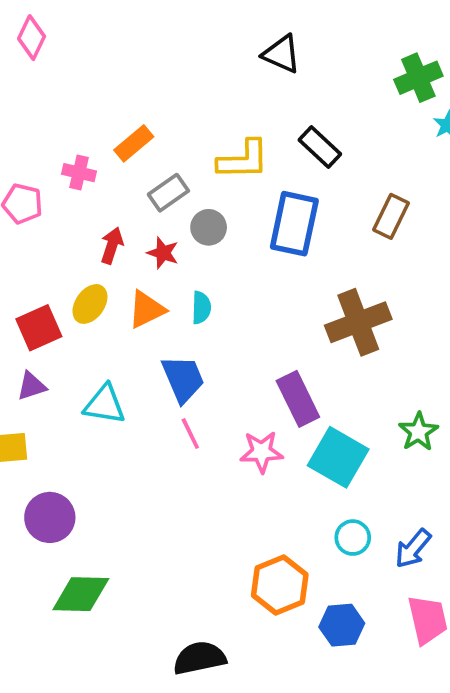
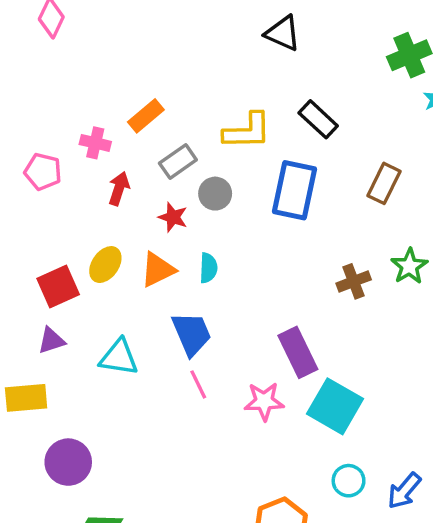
red arrow: (112, 246) -> (119, 189), moved
brown cross: (358, 322) -> (354, 281), size x0.6
green star: (418, 432) -> (409, 266), moved

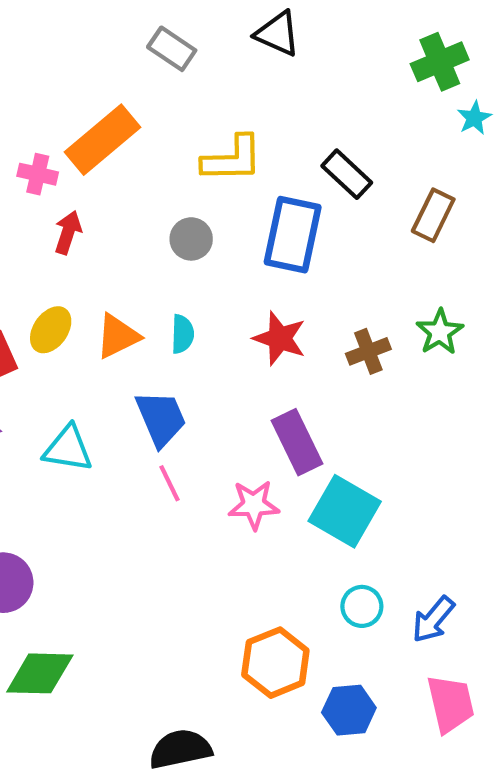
orange rectangle: (146, 116) -> (103, 140), size x1.6
black rectangle: (318, 119) -> (347, 174), moved
gray rectangle: (178, 162) -> (172, 49), moved, turned 69
brown rectangle: (384, 183) -> (433, 215), moved
red star: (173, 217) -> (280, 338), moved, size x1.4

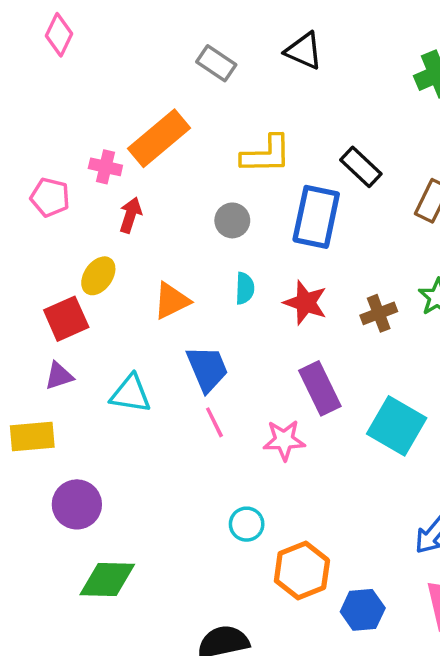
yellow ellipse: (51, 330) -> (98, 276), moved
cyan semicircle: (182, 334) -> (245, 288), moved
cyan square: (345, 511) -> (397, 426), moved
cyan circle: (362, 606) -> (247, 524), moved

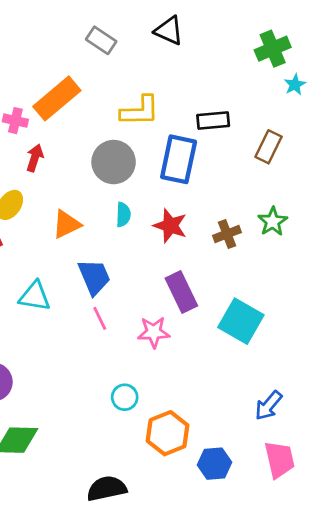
black rectangle: (361, 167) -> (213, 121), turned -48
gray circle: (232, 220) -> (114, 162), size x1.6

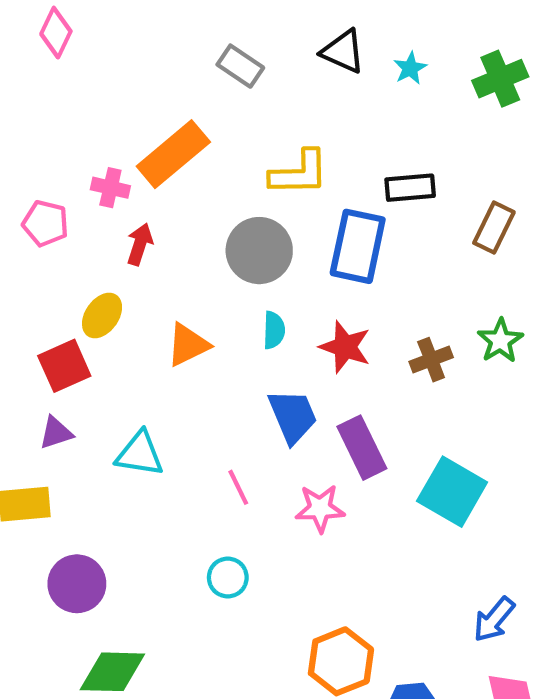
cyan star: (295, 85) -> (410, 68), moved
blue trapezoid: (94, 277) -> (293, 416), moved
cyan circle: (125, 397) -> (228, 577), moved

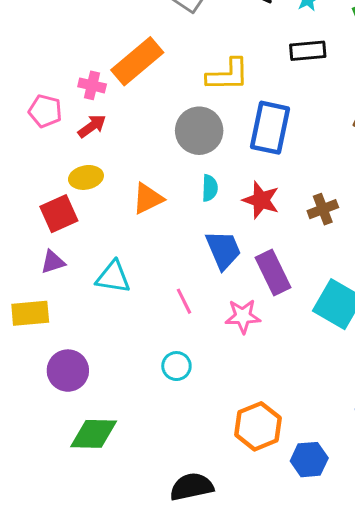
black rectangle: (410, 188) -> (308, 51), moved
red arrow: (140, 244) -> (92, 126), moved, turned 36
yellow ellipse: (102, 316) -> (86, 177), turned 44

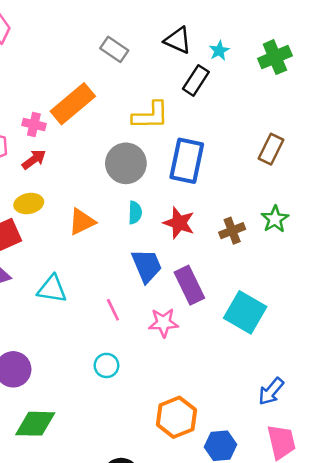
black rectangle: (308, 51) -> (196, 80), moved, turned -52

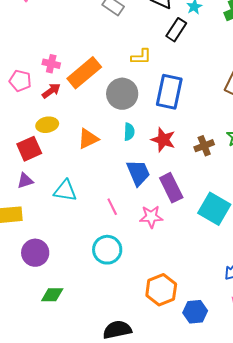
orange rectangle: (73, 104) -> (84, 73), moved
yellow L-shape: (151, 115) -> (141, 57), size x0.7
cyan circle: (106, 365) -> (107, 250), size x1.5
green diamond: (35, 424) -> (52, 295), size x0.7

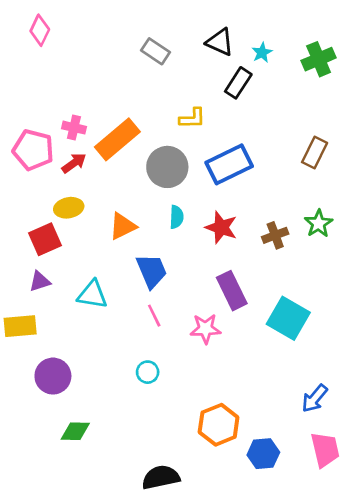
pink pentagon: (20, 81) -> (33, 150), size x1.4
blue rectangle: (169, 92) -> (229, 164), turned 52
blue trapezoid: (138, 173) -> (152, 271), moved
cyan circle: (107, 250) -> (148, 372), size x0.6

